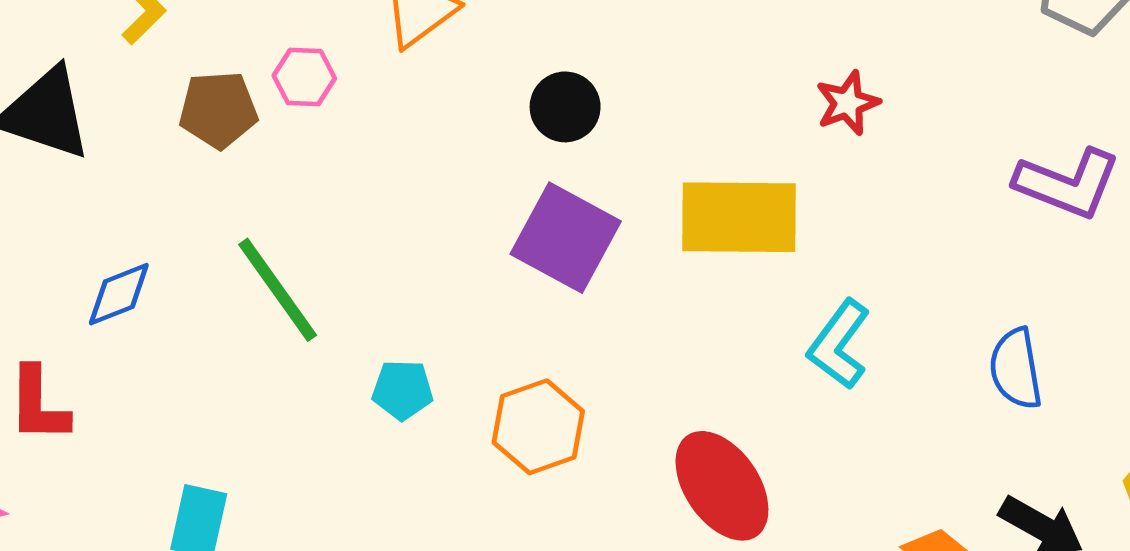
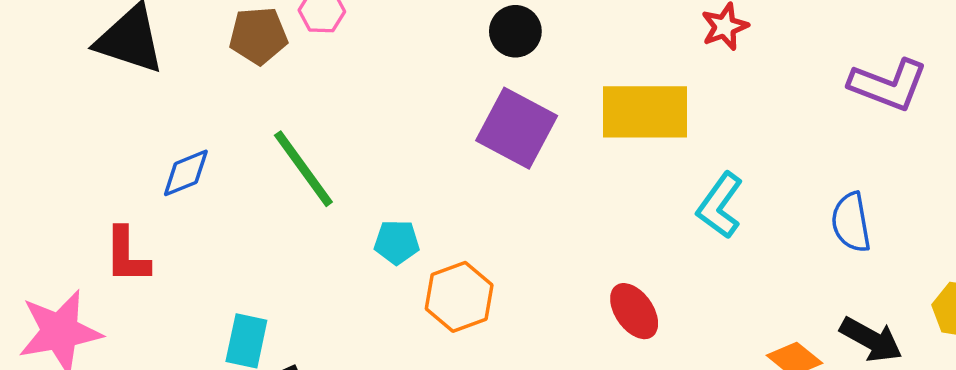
orange hexagon: (538, 427) -> (459, 297), moved
red ellipse: (722, 486) -> (634, 311), size x0.7

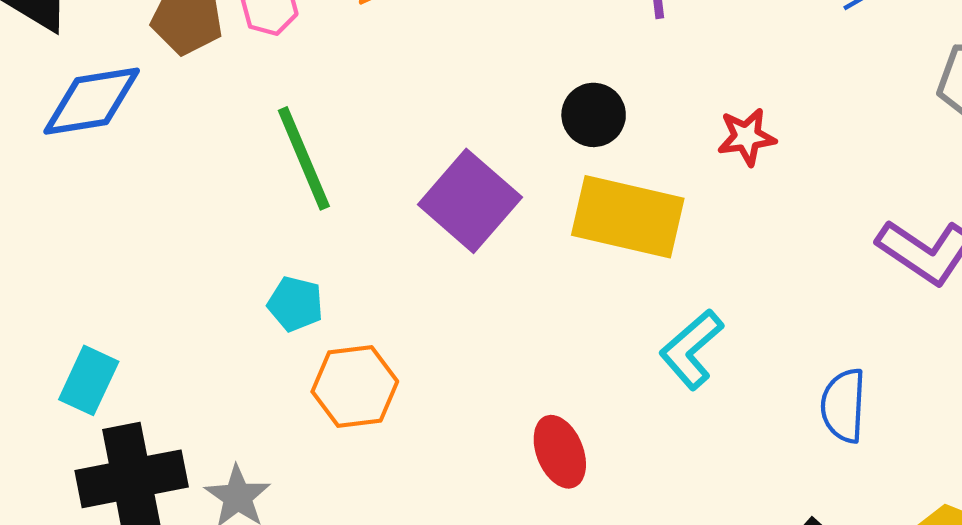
black circle: (515, 31) -> (594, 115), moved
green line: (303, 169) -> (304, 158), moved
blue diamond: (186, 173) -> (92, 101), moved, size x1.5

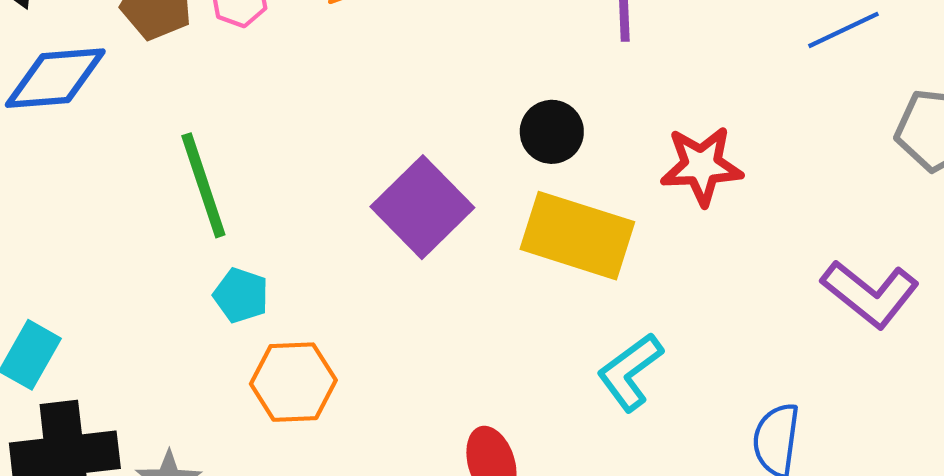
red star: (747, 137) -> (702, 166), size x1.4
green line: (304, 158) -> (203, 185), moved

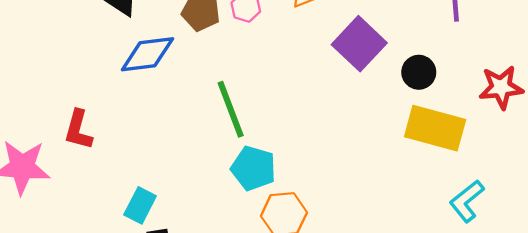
purple square: (422, 207) -> (359, 44), moved
cyan pentagon: (241, 295) -> (253, 168), size x1.5

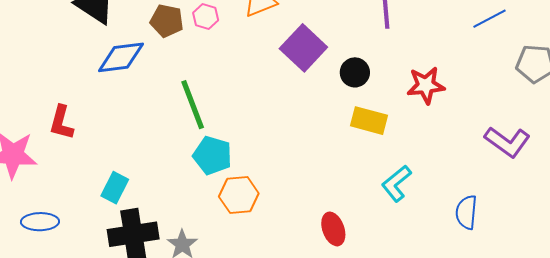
yellow rectangle: (435, 128) -> (369, 121), size x0.7

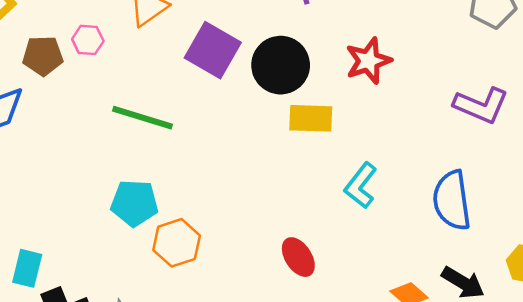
black circle: (355, 72) -> (281, 65), size x1.6
green line: (193, 105) -> (143, 118), moved, turned -39
blue semicircle: (466, 212) -> (452, 200), size x1.4

